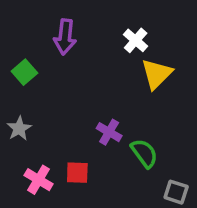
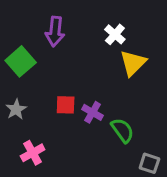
green square: (24, 72) -> (21, 61), size x1.4
red square: (77, 173) -> (66, 105), moved
pink cross: (39, 180) -> (33, 153), turned 30

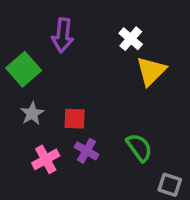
gray star: (16, 109) -> (32, 113), moved
purple cross: (92, 112) -> (87, 151), moved
pink cross: (33, 153) -> (46, 159), moved

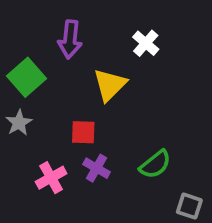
yellow triangle: (151, 71) -> (110, 85), moved
gray star: (32, 113) -> (19, 123), moved
green semicircle: (139, 147) -> (155, 164), turned 88

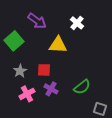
purple arrow: (70, 39) -> (37, 21), turned -60
yellow triangle: (110, 85) -> (58, 45), turned 48
gray star: (19, 123) -> (20, 71), moved

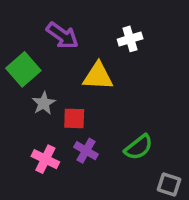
white cross: (77, 23) -> (130, 39), turned 32
gray star: (20, 71) -> (44, 103), moved
pink cross: (27, 94) -> (45, 159), turned -35

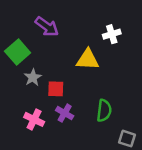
white cross: (130, 39) -> (112, 34), moved
yellow triangle: (98, 76) -> (88, 60), moved
green semicircle: (139, 147) -> (104, 111), turned -45

